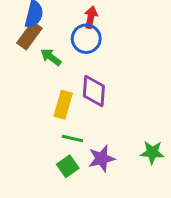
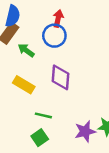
yellow rectangle: (63, 105) -> (24, 85), moved, turned -75
purple star: (102, 158) -> (85, 131), moved

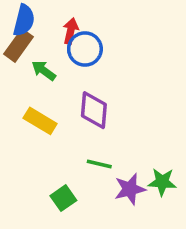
red arrow: (58, 18) -> (71, 31), moved
green line: (43, 115) -> (99, 164), moved

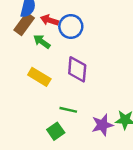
red arrow: (71, 31) -> (49, 20), moved, turned -84
green line: (99, 164) -> (68, 110), moved

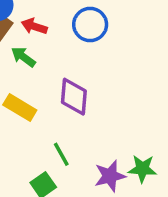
blue circle: (71, 26) -> (90, 25), moved
green line: (68, 110) -> (61, 154), turned 48

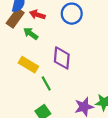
green line: (61, 154) -> (46, 83), moved

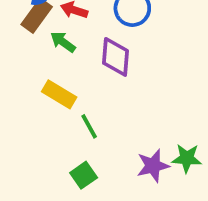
purple diamond: (62, 58) -> (115, 57), moved

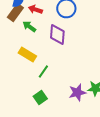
green line: (89, 126) -> (43, 71), turned 64

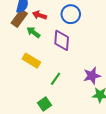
green line: (43, 71) -> (56, 79), moved
purple star: (77, 92) -> (92, 76), moved

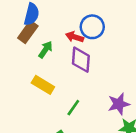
red arrow: (39, 15) -> (75, 37), moved
green arrow: (33, 32) -> (45, 50), turned 88

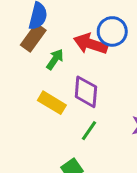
red arrow: (75, 37) -> (91, 44), size x1.5
purple diamond: (81, 60) -> (86, 92), moved

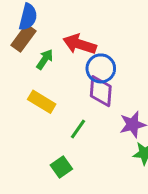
blue circle: (112, 31) -> (101, 68), moved
purple diamond: (86, 92) -> (101, 91), moved

